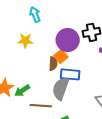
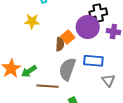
purple circle: (68, 40) -> (88, 27), moved
blue rectangle: (70, 74) -> (93, 61), moved

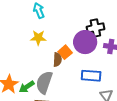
yellow star: (32, 21) -> (38, 38), moved
gray semicircle: (67, 69) -> (44, 82), moved

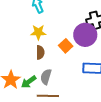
brown semicircle: (57, 60) -> (40, 52), moved
gray semicircle: (44, 82) -> (46, 77), size x0.7

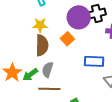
purple circle: (85, 35) -> (79, 17), moved
brown semicircle: (40, 52) -> (42, 45), size x1.5

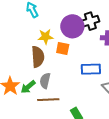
yellow star: (40, 25) -> (46, 37), moved
orange square: (67, 39) -> (63, 48), turned -32

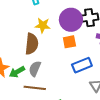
orange square: (63, 48) -> (69, 42), moved, turned -32
blue rectangle: (91, 69) -> (82, 65), turned -30

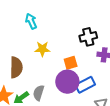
purple circle: (71, 20) -> (67, 82), moved
brown semicircle: (32, 44) -> (16, 67), moved

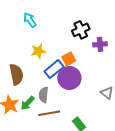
cyan arrow: (31, 21) -> (30, 20), moved
blue rectangle: (85, 85) -> (54, 69), moved

